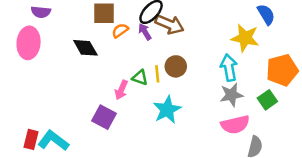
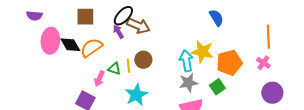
orange semicircle: (120, 31) -> (91, 48), moved, size x1.6
yellow star: (245, 38) -> (202, 52), moved
pink ellipse: (29, 43) -> (50, 41), moved

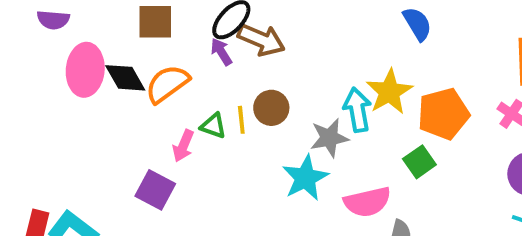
yellow star: (202, 52) -> (389, 92), turned 30
gray star: (188, 83) -> (329, 138), moved
cyan star: (136, 95) -> (305, 178), moved

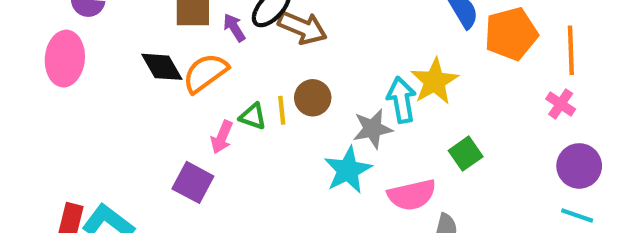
purple arrow: (221, 52) -> (234, 28), moved
pink ellipse: (85, 70) -> (65, 59), moved
orange pentagon: (443, 114) -> (511, 34), moved

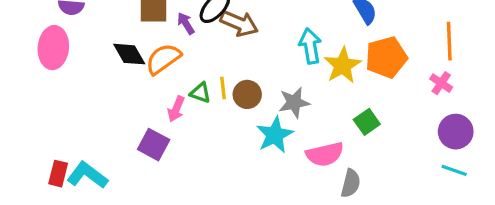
orange pentagon: (511, 34) -> (386, 57), moved
brown circle: (313, 98) -> (247, 94), moved
cyan arrow: (402, 100) -> (310, 46), moved

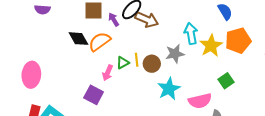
pink ellipse: (53, 48) -> (31, 75), moved
green triangle: (200, 93) -> (123, 63), turned -48
gray star: (294, 102) -> (175, 54), moved

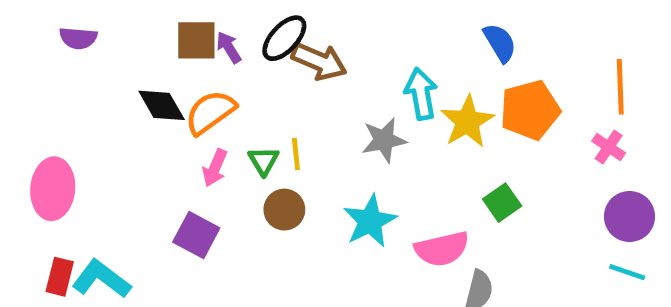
purple arrow: (114, 20) -> (229, 47), moved
green triangle: (123, 63) -> (264, 161), turned -32
brown circle: (152, 64) -> (284, 210), moved
pink arrow: (108, 73) -> (215, 168), moved

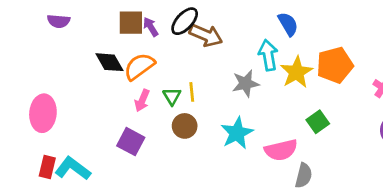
blue semicircle: (500, 43) -> (288, 24), moved

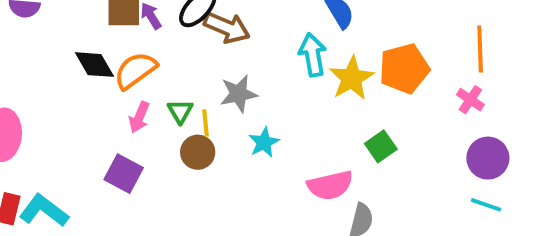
gray star: (246, 83) -> (239, 94), moved
yellow line: (192, 92) -> (205, 123), moved
cyan star: (237, 133) -> (264, 142), moved, size x0.7

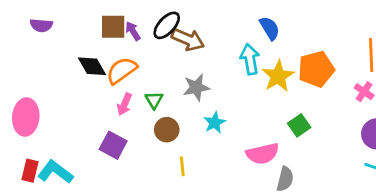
yellow line: (205, 123) -> (182, 166), moved

